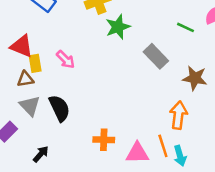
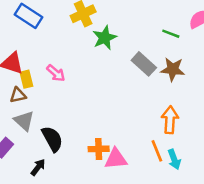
brown star: (195, 78) -> (173, 69), moved
black semicircle: (59, 108) -> (52, 139), moved
pink triangle: (137, 153) -> (116, 159), moved

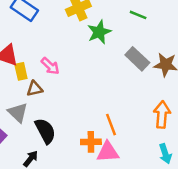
green line: (171, 34) -> (138, 15), moved
brown triangle: (18, 95) -> (35, 89), moved
orange line: (157, 151) -> (111, 125), moved

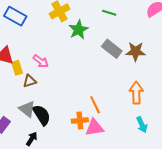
gray triangle: (18, 113) -> (27, 109), moved

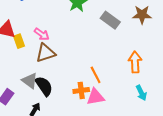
brown star: (136, 51) -> (142, 15), moved
brown triangle: (30, 81) -> (46, 53), moved, size x1.5

